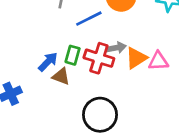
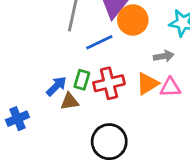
gray arrow: (116, 48) -> (164, 56), moved
red cross: (99, 58) -> (109, 83), turned -32
brown triangle: (61, 76) -> (70, 101), turned -30

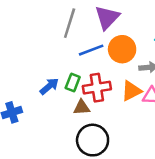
orange circle: (133, 20) -> (122, 49), moved
brown triangle: (70, 101) -> (82, 107), moved

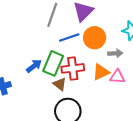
green rectangle: (73, 82) -> (53, 63), size x1.6
brown triangle: (82, 107) -> (60, 84), turned 40

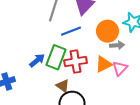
orange circle: (95, 38) -> (107, 31), moved
pink triangle: (117, 77) -> (120, 68), turned -49
brown triangle: (60, 84) -> (63, 86), moved

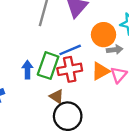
blue line: (71, 31) -> (70, 50), moved
blue arrow: (37, 60) -> (27, 70), turned -49

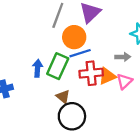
orange circle: (104, 35) -> (74, 37), moved
red cross: (70, 69) -> (91, 73), moved

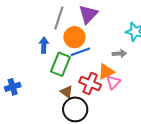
blue arrow: (38, 68) -> (44, 45), moved
red cross: (91, 73) -> (90, 83), moved, turned 30
pink triangle: (124, 81) -> (113, 82), moved

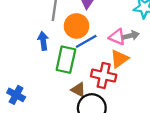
pink triangle: (113, 82) -> (117, 37), moved, turned -42
blue cross: (13, 87) -> (16, 95), turned -35

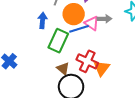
gray arrow: (131, 36) -> (104, 19), moved
pink triangle: (117, 37) -> (92, 23), moved
orange triangle: (119, 59) -> (102, 68), moved, turned -30

